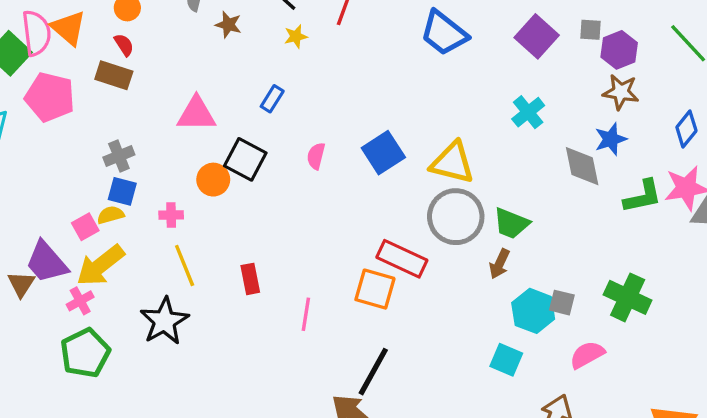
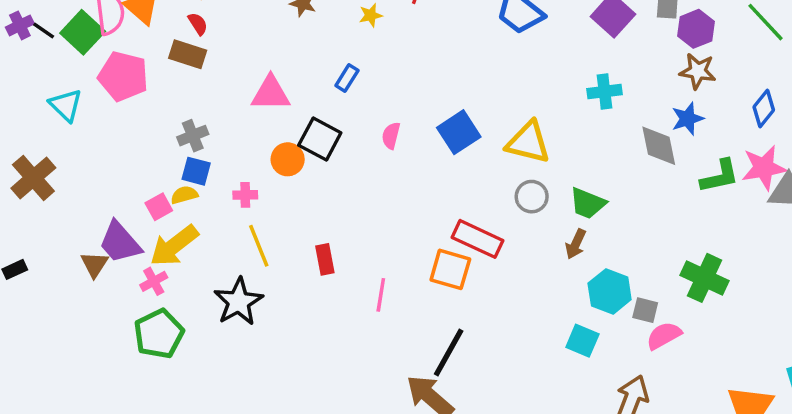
cyan cross: (528, 112) -> (605, 92), turned 32
gray circle: (456, 217) -> (532, 197), size x0.6
gray square: (562, 303) -> (645, 310), moved

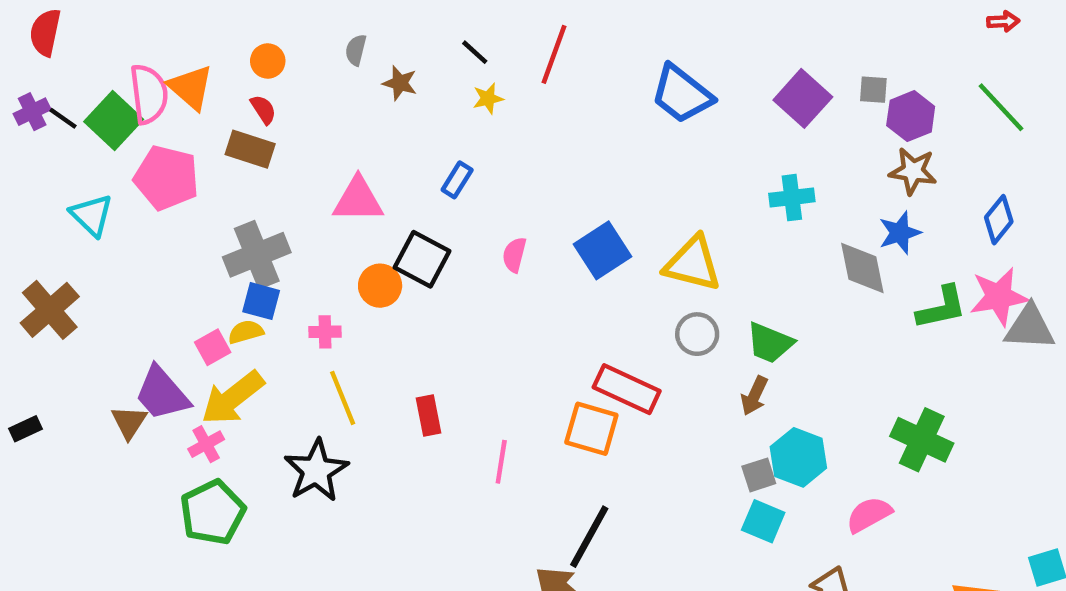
gray cross: (193, 136) -> (257, 255), size x1.6
gray square: (645, 310) -> (759, 475), moved, turned -32

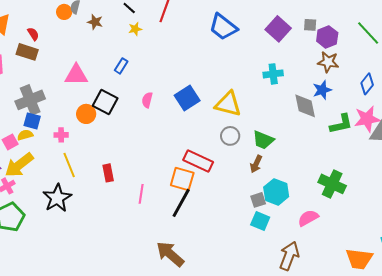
orange circle: (268, 61) -> (64, 12), moved
black line: (589, 537) -> (181, 203), moved

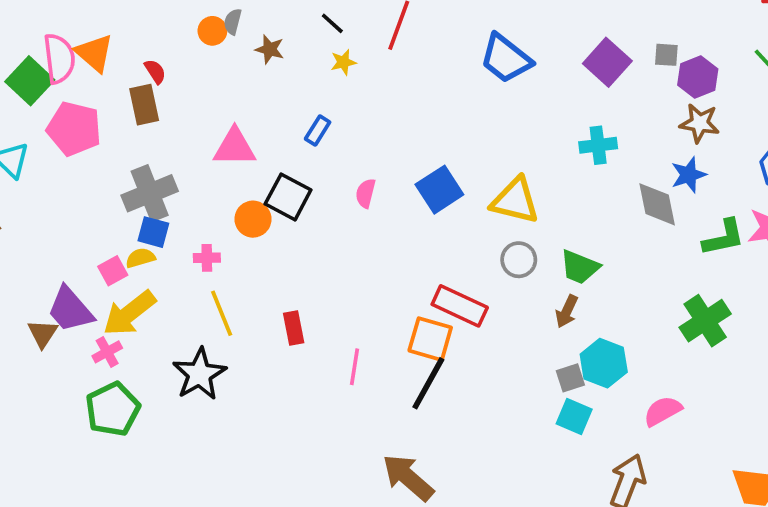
brown rectangle: (27, 52) -> (144, 105), turned 60
green cross: (332, 184) -> (705, 321), moved, turned 32

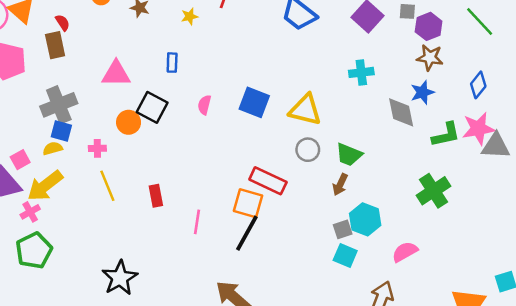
blue rectangle: (318, 131) -> (172, 63), turned -30
blue square: (439, 190) -> (254, 102), turned -36
pink square: (113, 271) -> (20, 160), moved
black star: (199, 374) -> (120, 278), moved

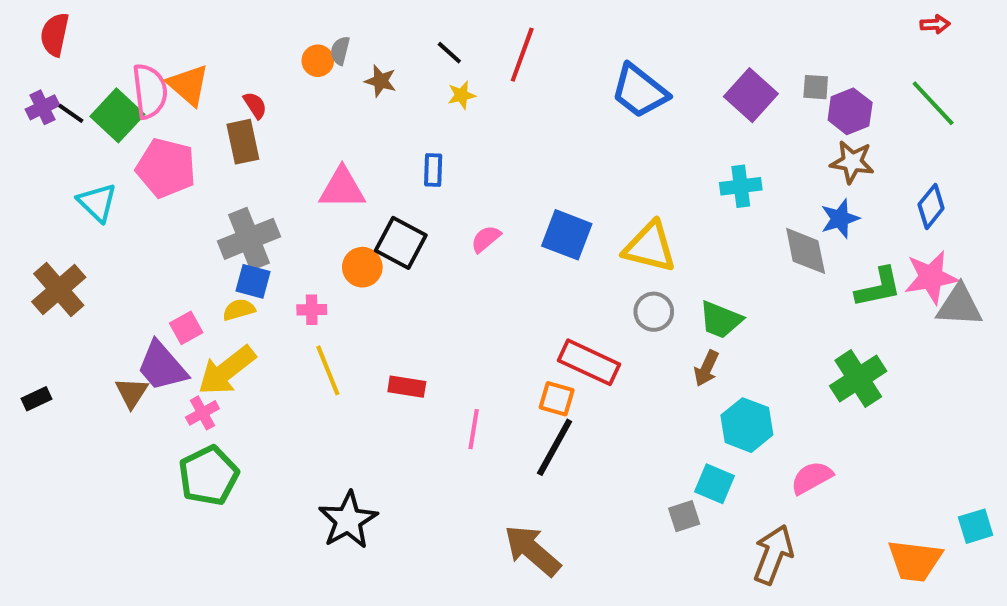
pink semicircle: (204, 105) -> (486, 239), turned 36
red rectangle: (156, 196) -> (407, 387), turned -70
orange square: (248, 203) -> (557, 399), size x0.7
gray square: (343, 229) -> (684, 516), moved

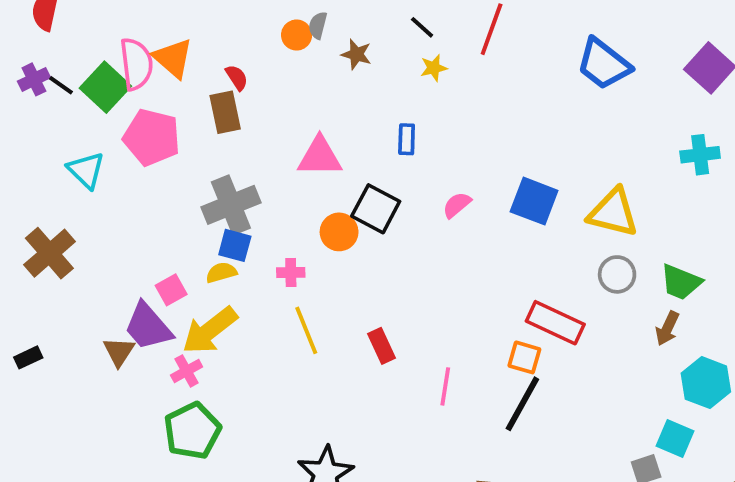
red rectangle: (407, 387) -> (382, 346), turned 56

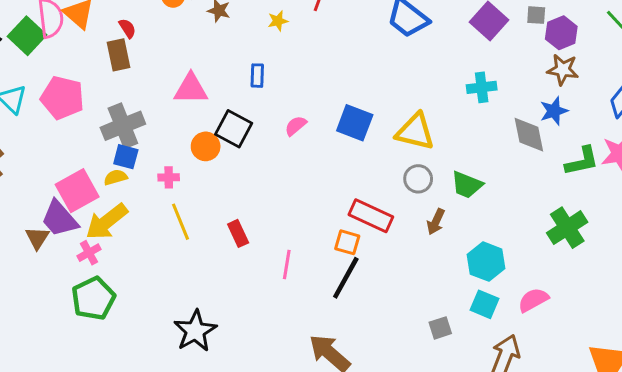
pink pentagon: (152, 137) -> (62, 98), moved
pink square: (171, 290) -> (77, 191), size x1.8
brown arrow: (667, 328) -> (436, 222), moved
cyan square: (675, 439) -> (485, 304), moved

